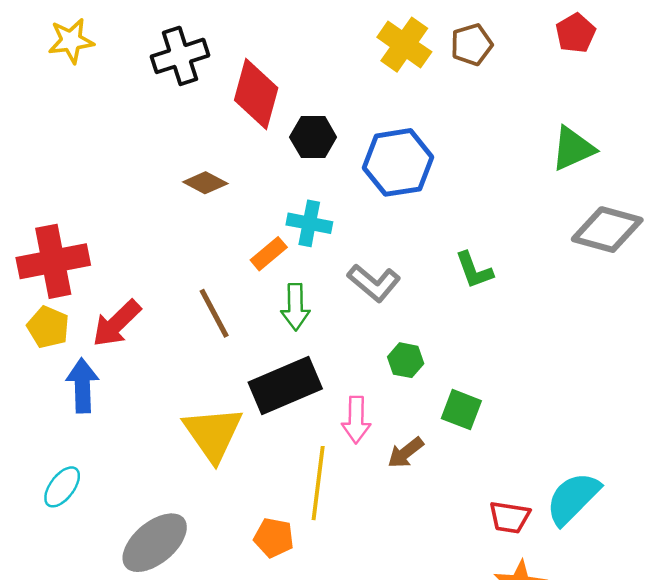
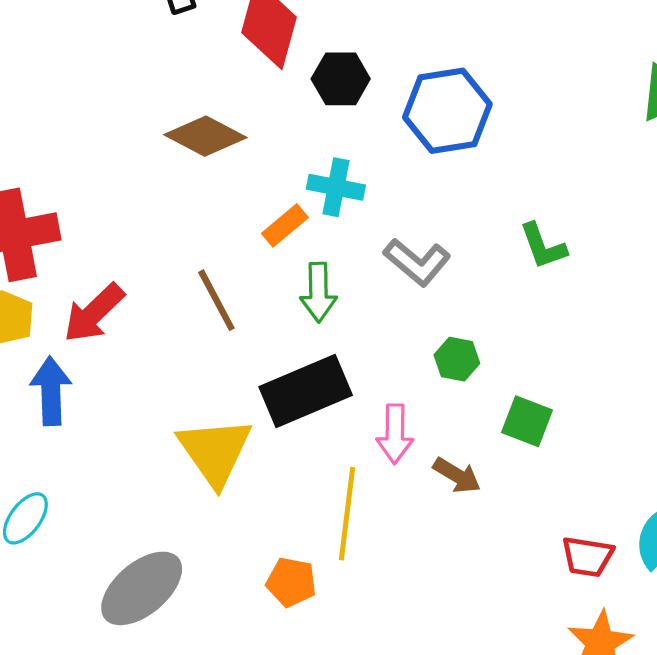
brown diamond: (205, 183) -> (205, 136), size x1.4
brown arrow: (406, 453) -> (457, 475), turned -111

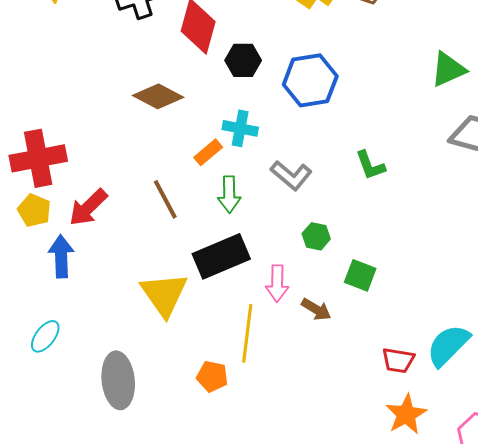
gray ellipse: (142, 588) -> (118, 380), turned -56

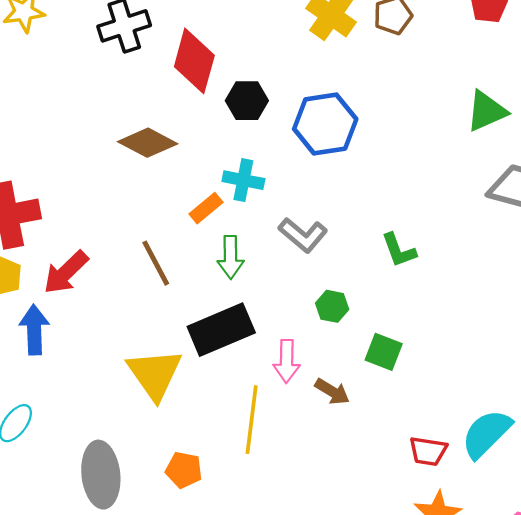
green L-shape: (370, 165) -> (399, 250), moved
orange pentagon: (212, 376) -> (184, 470), moved

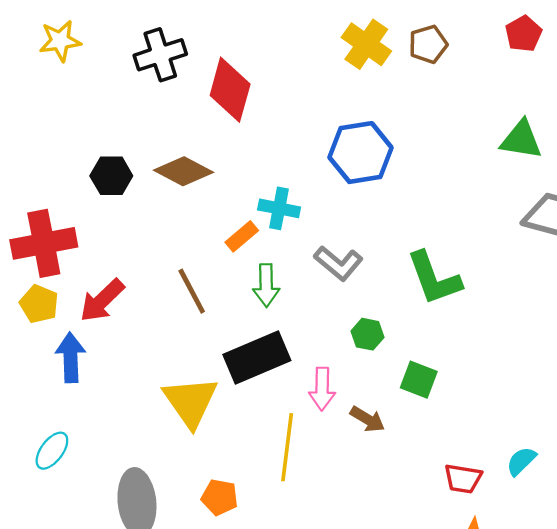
black hexagon: (247, 101) -> (111, 176), moved
green triangle: (486, 111) -> (521, 140), turned 33
green L-shape: (399, 250) -> (434, 278), size x1.6
cyan semicircle: (486, 434) -> (521, 461), size x0.6

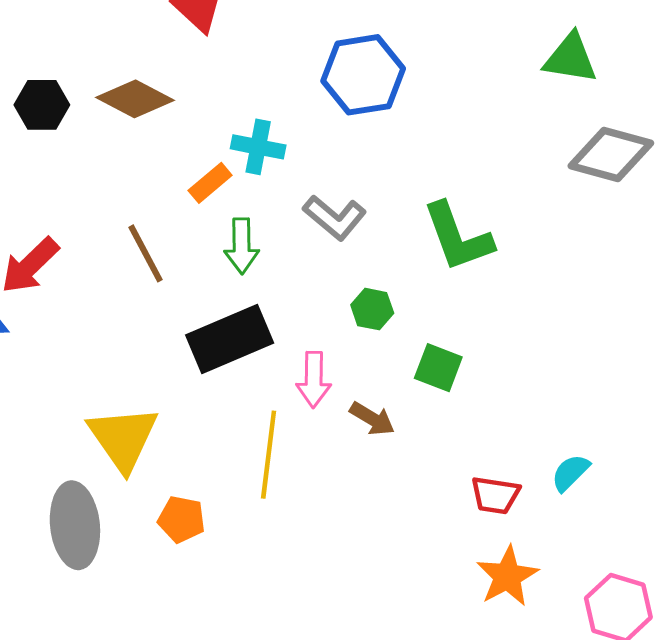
yellow triangle: (191, 402) -> (123, 438), moved

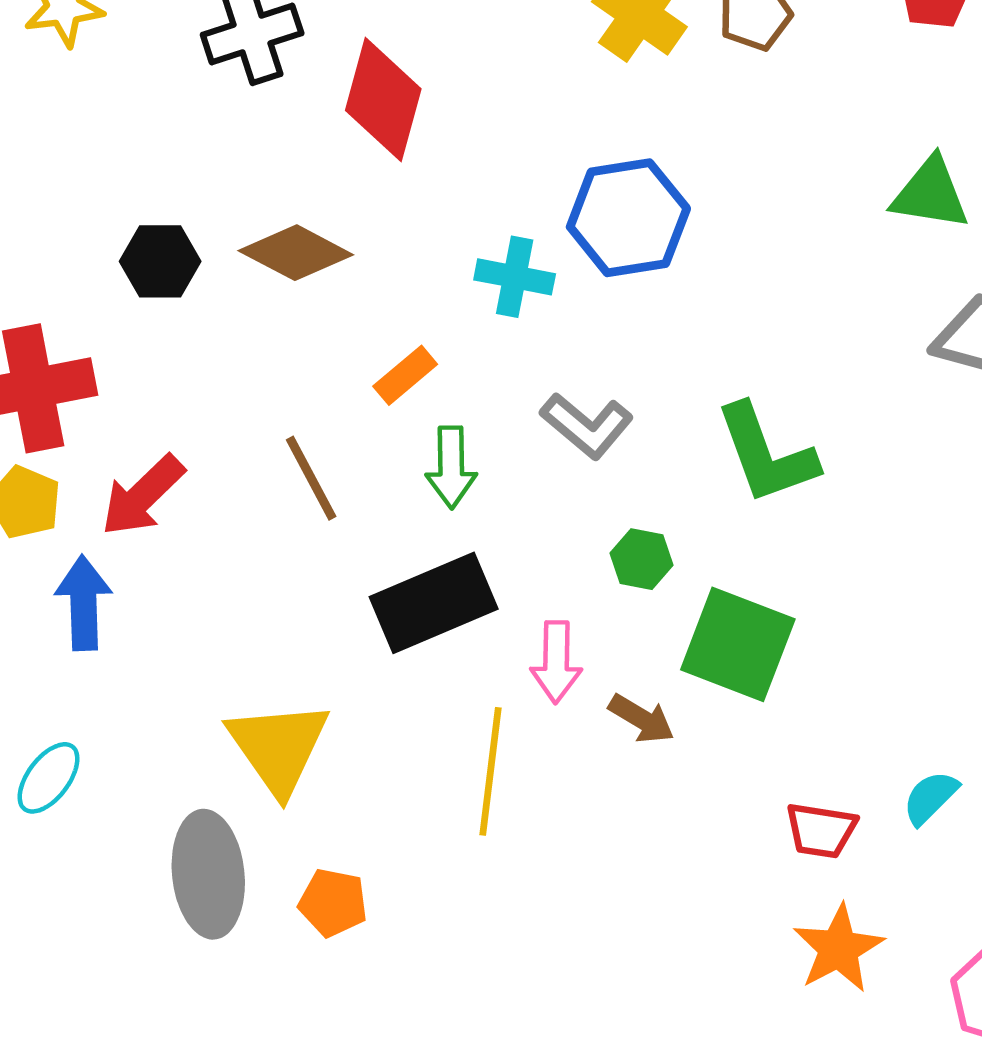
cyan cross: (258, 147) -> (515, 277), moved
green square: (438, 368) -> (738, 644), size x1.6
orange pentagon: (182, 519) -> (333, 903), moved

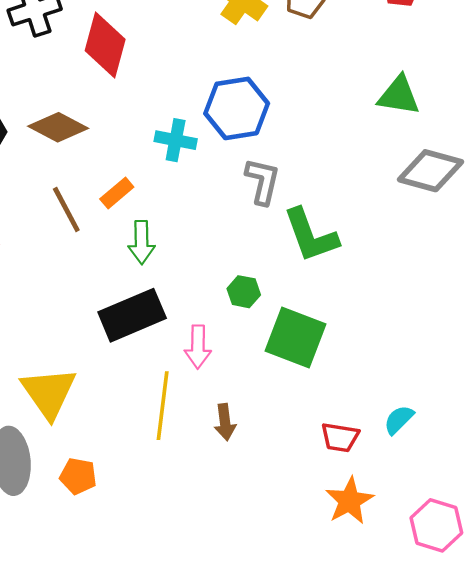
gray L-shape: (587, 426) -> (263, 181), moved, turned -117
brown line: (311, 478) -> (66, 209), moved
brown arrow: (642, 719) -> (225, 422), moved, turned 52

